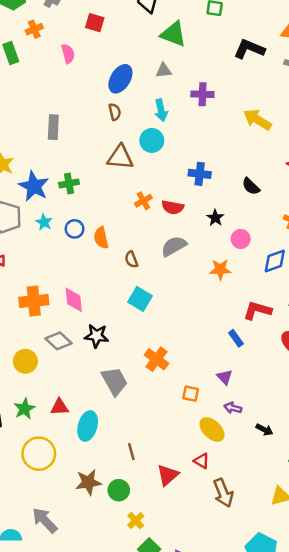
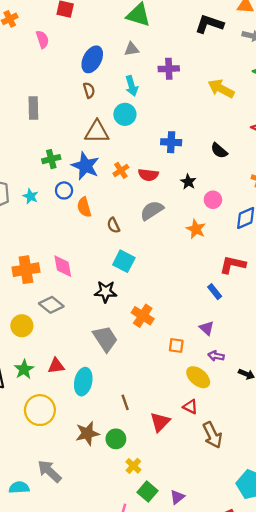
blue star: (34, 186) -> (85, 166), moved
blue circle: (75, 229) -> (64, 190), moved
orange star: (220, 269) -> (196, 229), turned 30
black star: (96, 336) -> (106, 292), moved

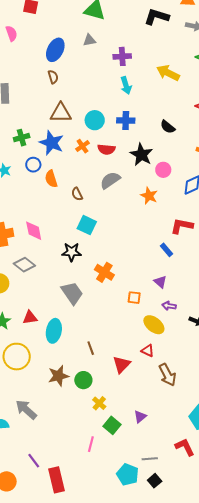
cyan arrow: (132, 86) -> (126, 85), moved
cyan circle: (125, 114) -> (95, 120), moved
black star: (188, 182) -> (141, 155), size x1.6
purple triangle: (177, 497) -> (140, 417), moved

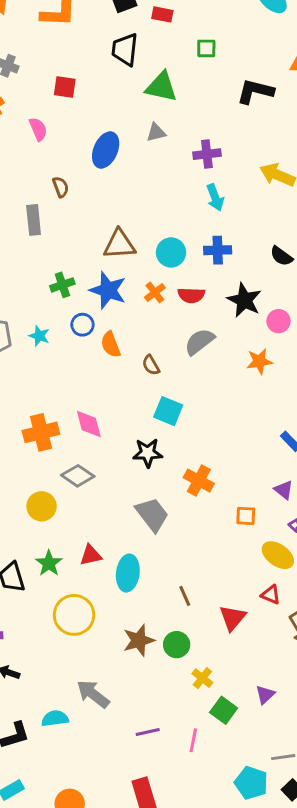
brown semicircle: (53, 77) -> (61, 187), moved
orange star: (149, 196) -> (259, 361), turned -30
purple line: (34, 461) -> (148, 732), moved, turned -63

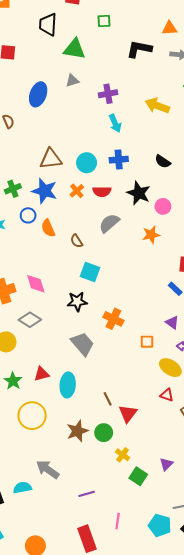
red triangle: (233, 618) -> (128, 414), moved
pink line: (193, 740) -> (118, 521), moved

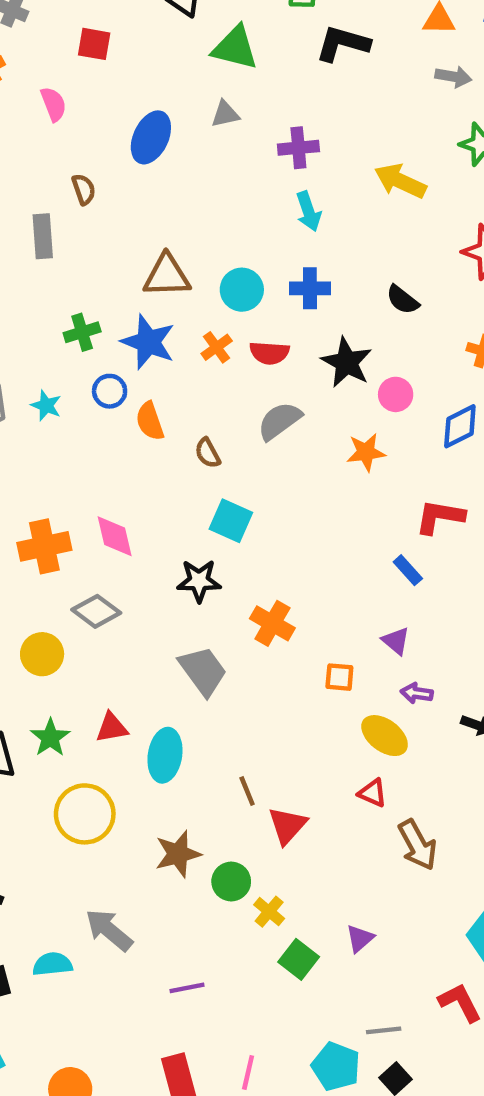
black L-shape: (139, 49) -> (343, 44), moved
green circle: (104, 433) -> (231, 881), moved
pink line: (118, 521) -> (248, 1073), moved

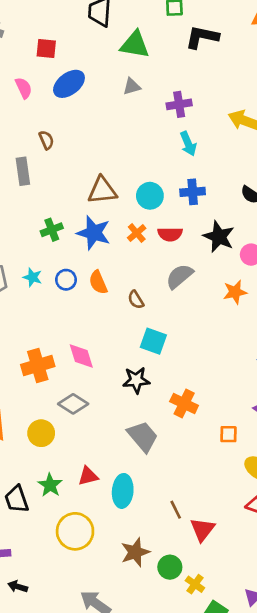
blue ellipse: (151, 137) -> (69, 84), moved, turned 32
blue circle: (110, 391) -> (66, 280), moved

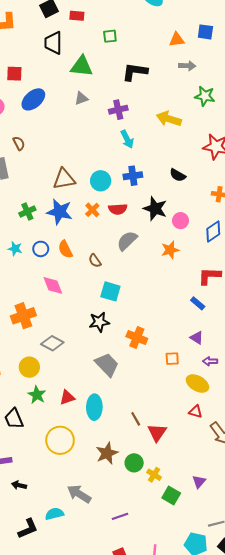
black L-shape: (202, 37) -> (135, 72), moved
pink diamond: (81, 356) -> (53, 285), moved
green star: (50, 485) -> (37, 395), moved

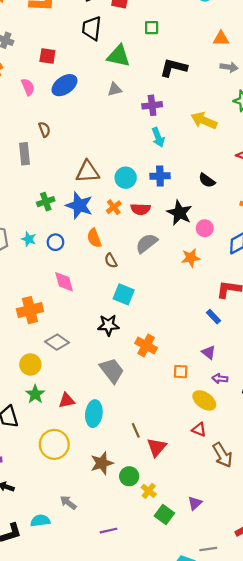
orange semicircle: (65, 249) -> (94, 238), moved
gray arrow: (79, 494) -> (68, 503), size x0.7

